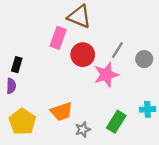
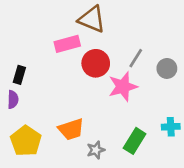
pink rectangle: (58, 38) -> (67, 44), turned 55

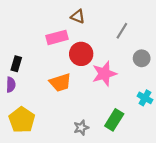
brown triangle: (92, 19) -> (78, 16), size x0.6
gray line: (136, 58) -> (122, 31), moved
cyan cross: (171, 127) -> (145, 98), moved, turned 32
orange trapezoid: (71, 129) -> (60, 82), moved

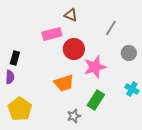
orange trapezoid: (60, 82) -> (64, 83), moved
green rectangle: (114, 120) -> (96, 100), moved

